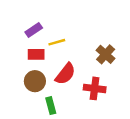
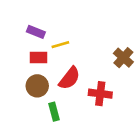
purple rectangle: (34, 30) -> (36, 32), turned 56
brown cross: (106, 54) -> (123, 58), moved

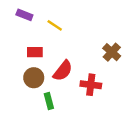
purple rectangle: (36, 32) -> (24, 15), moved
yellow line: (60, 45) -> (55, 25), moved, turned 49

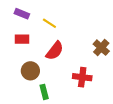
red rectangle: (35, 52) -> (22, 39), moved
red semicircle: (63, 71) -> (55, 51), moved

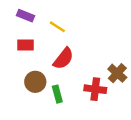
brown cross: (101, 48) -> (117, 73), moved
green rectangle: (44, 92) -> (57, 94), moved

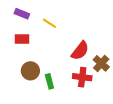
red semicircle: (63, 59) -> (80, 51), moved

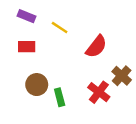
red semicircle: (80, 51) -> (96, 47), moved
red cross: (82, 77) -> (99, 92), turned 30

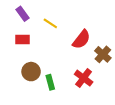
purple rectangle: (27, 16) -> (22, 14), turned 32
brown cross: (122, 76) -> (103, 54), moved

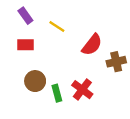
brown cross: (103, 54) -> (116, 62), turned 35
red cross: (84, 78) -> (82, 90), moved

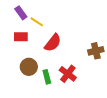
yellow line: (57, 27) -> (37, 22), moved
red semicircle: (92, 45) -> (53, 43), moved

